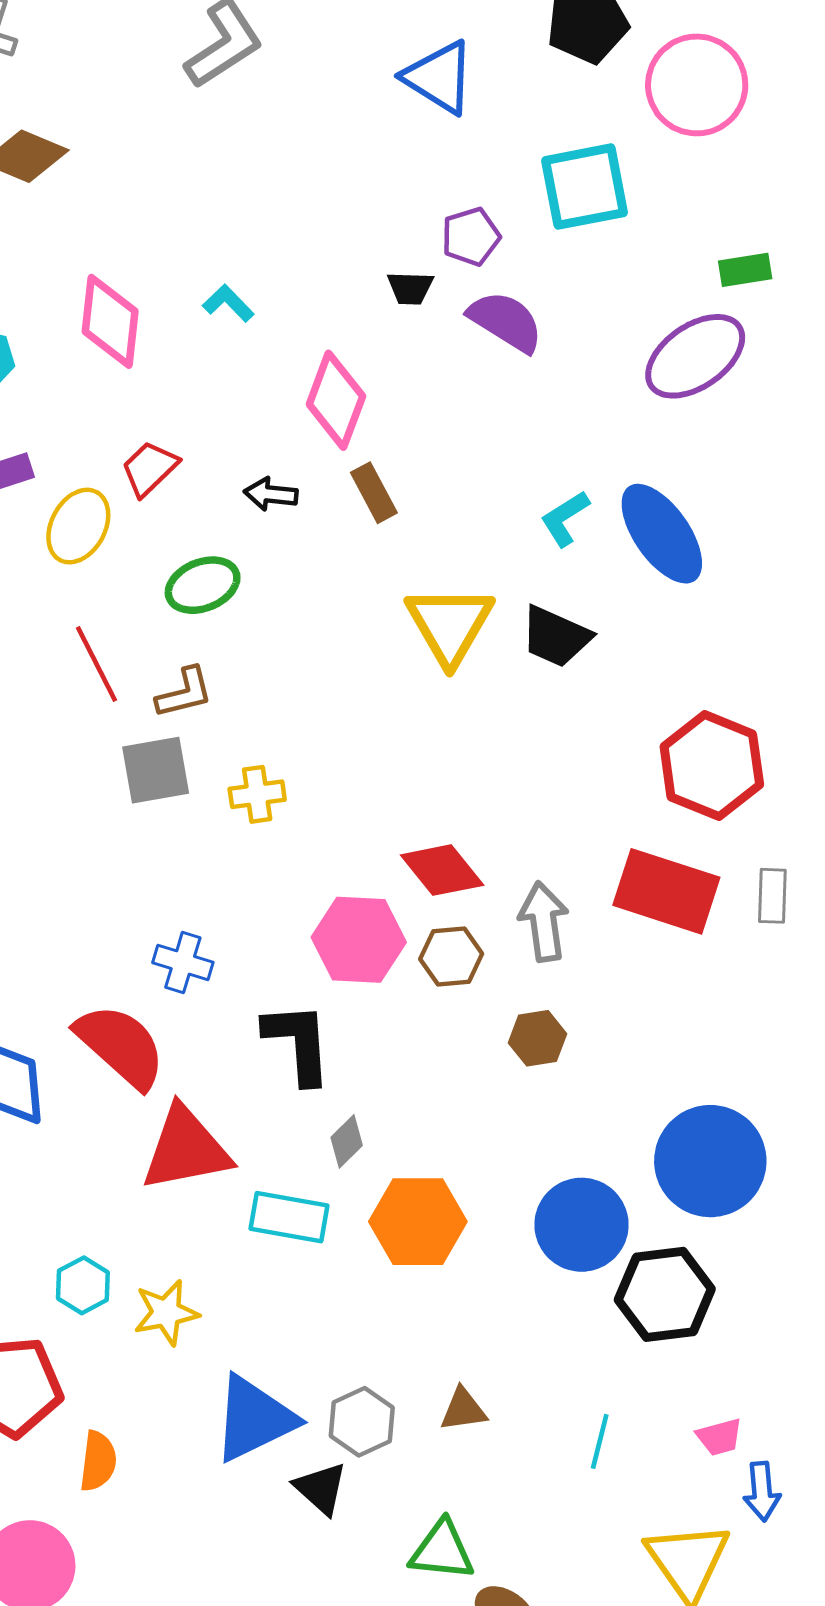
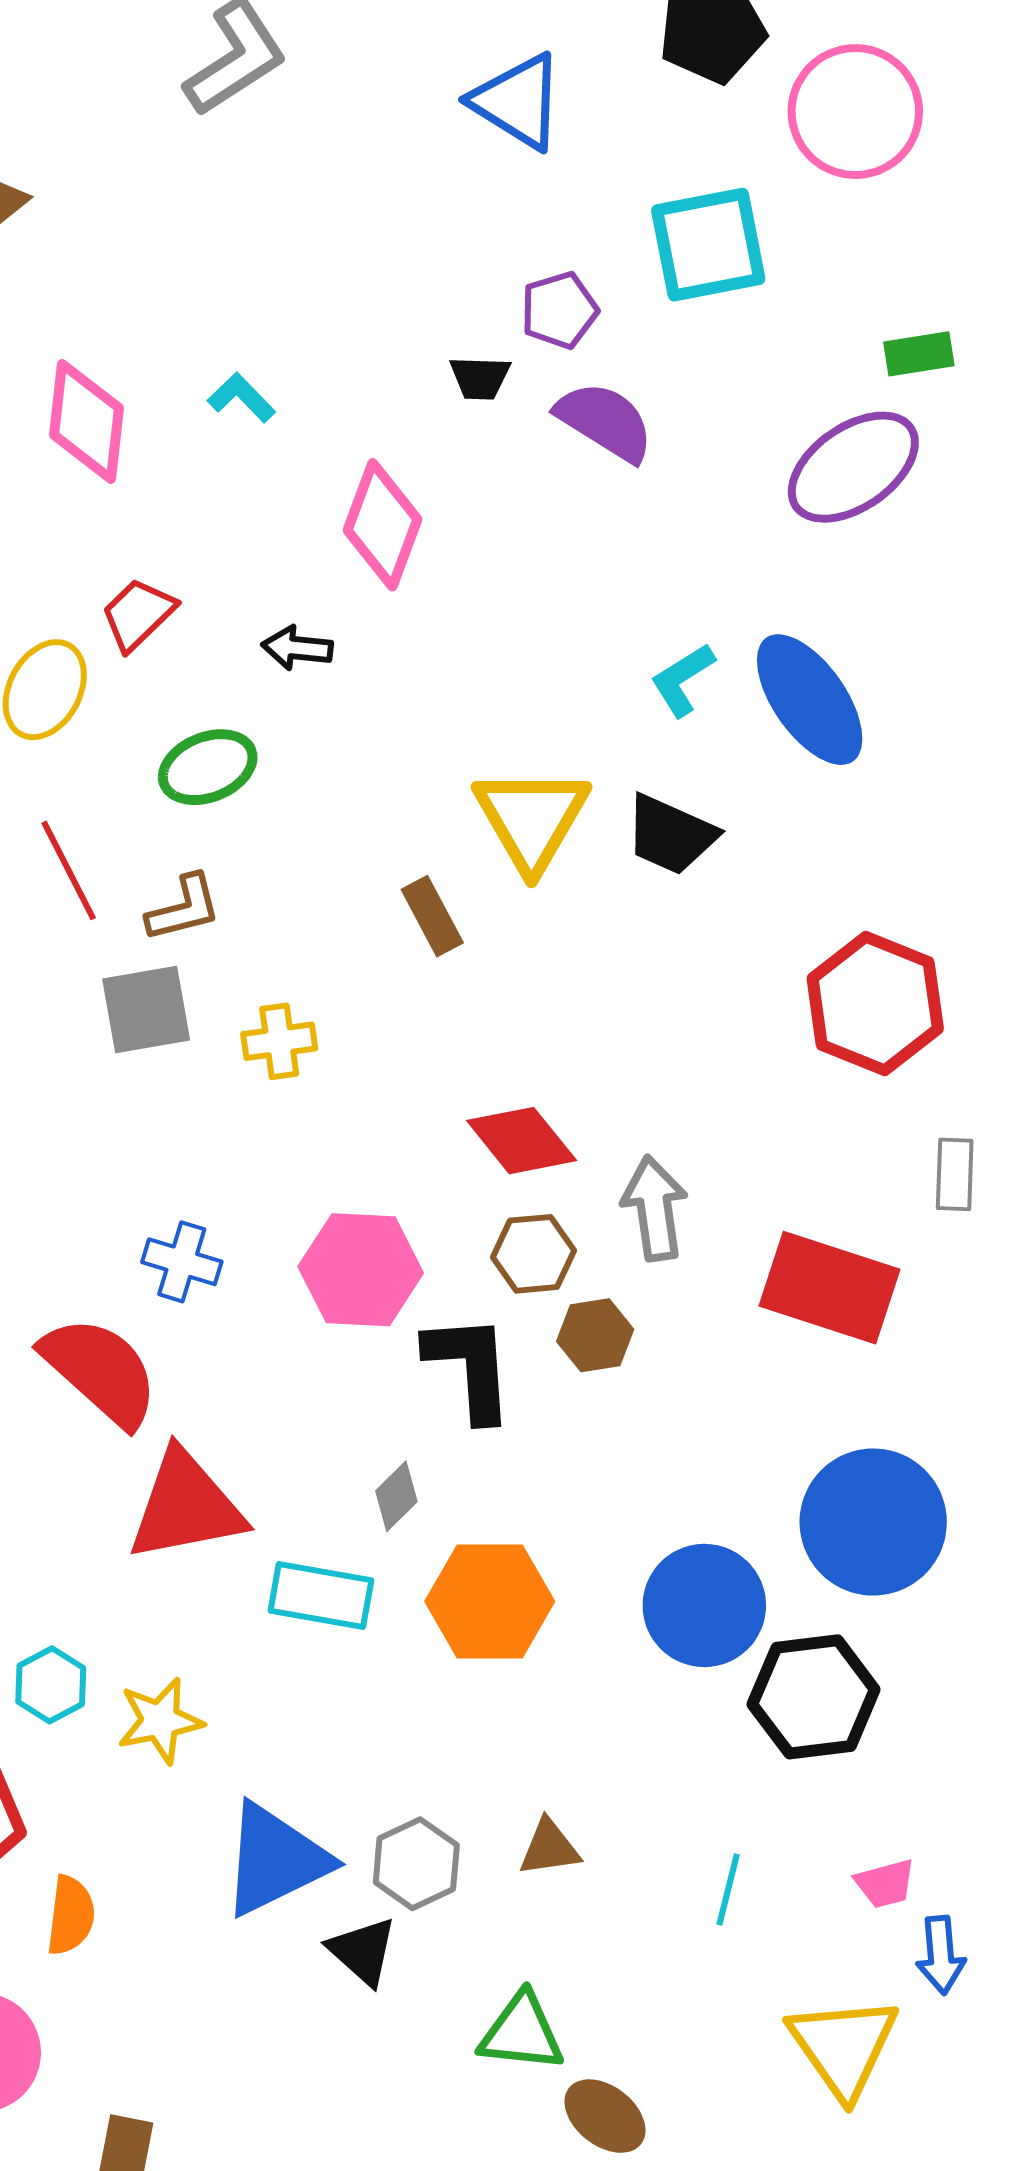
brown rectangle: (374, 493) -> (432, 916), moved
red rectangle: (666, 891) -> (829, 1288), moved
pink hexagon: (359, 940) -> (361, 1270), moved
brown hexagon: (538, 1038) -> (595, 1335), moved
black L-shape: (298, 1043) -> (470, 1367), moved

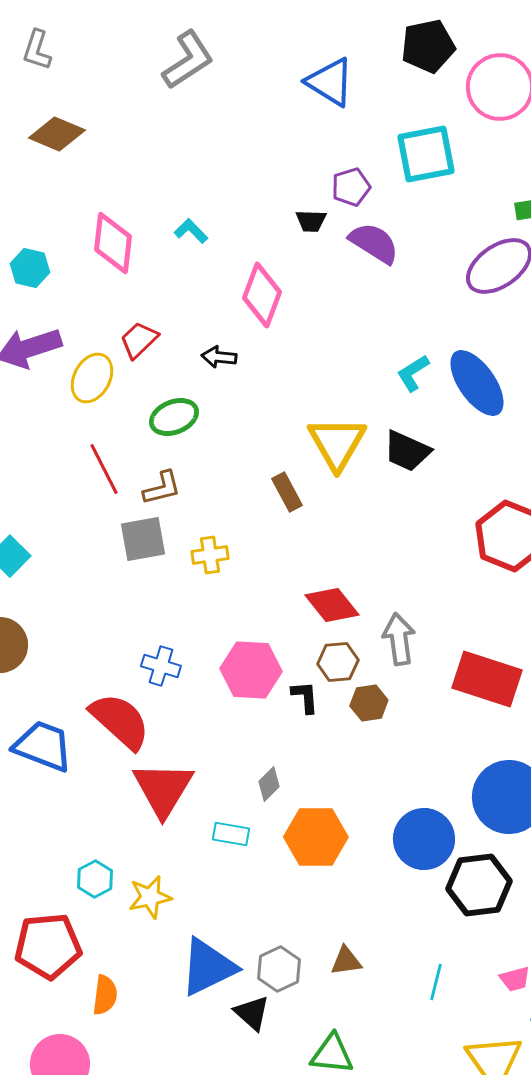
black L-shape: (470, 1367) -> (305, 697), moved, size x0.6
red triangle: (186, 1506) -> (163, 789), turned -48
cyan rectangle: (321, 1596) -> (231, 834), size x0.7

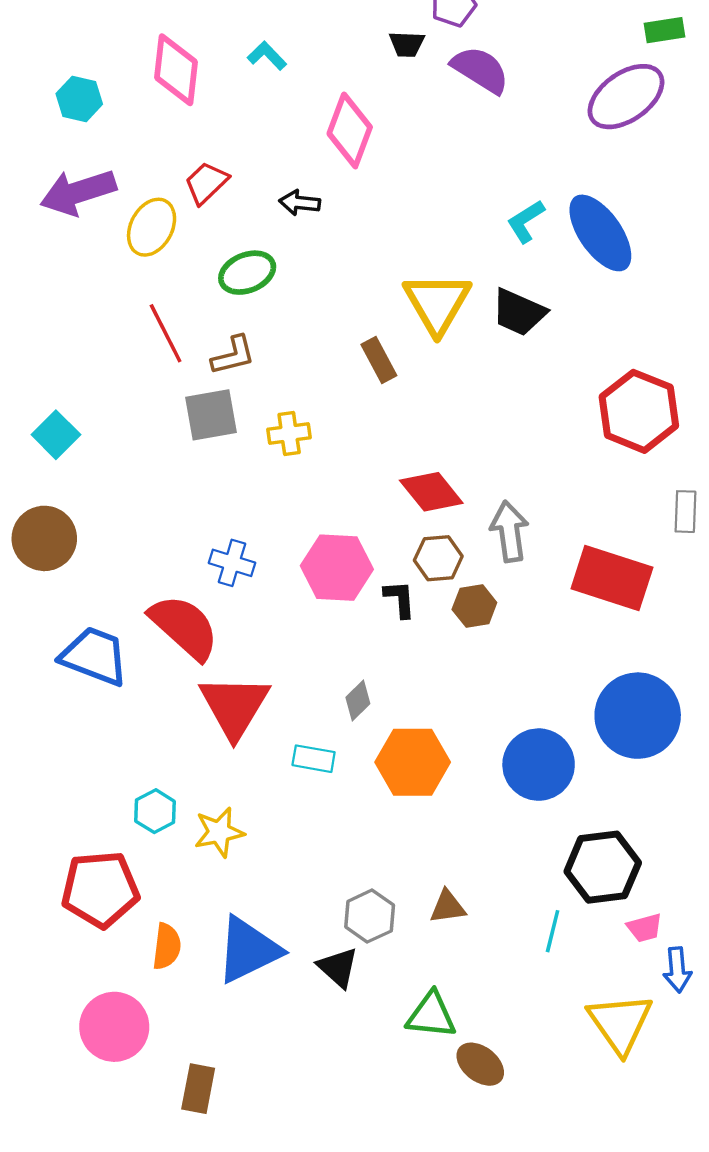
black hexagon: (479, 885) -> (603, 867), moved
blue triangle: (208, 967) -> (248, 950), moved

